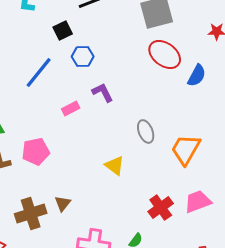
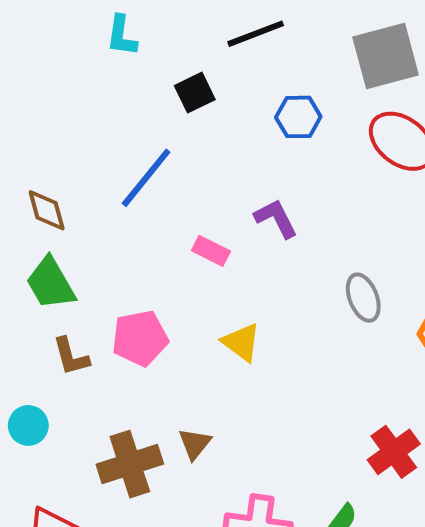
blue hexagon: (83, 56) -> (298, 117), moved
pink rectangle: (71, 108) -> (211, 251), turned 54
yellow triangle: (115, 166) -> (241, 342), moved

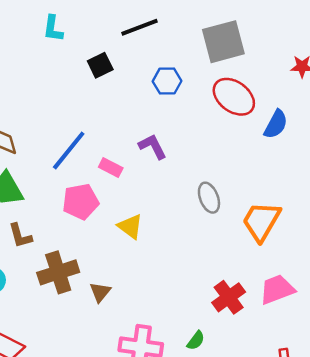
blue line: (146, 178) -> (69, 150), moved
pink pentagon: (140, 338) -> (80, 202), moved
brown cross: (130, 464) -> (58, 272), moved

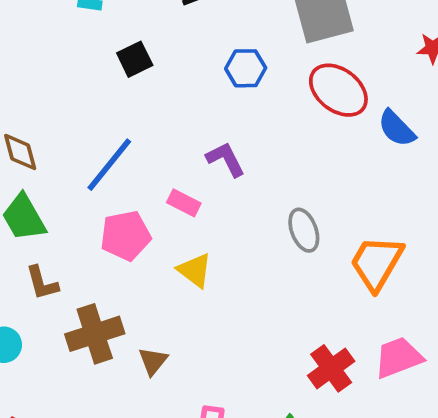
black square: (100, 65) -> (135, 59), moved
blue semicircle: (276, 124) -> (397, 128), turned 108
pink rectangle: (111, 168) -> (184, 203), moved

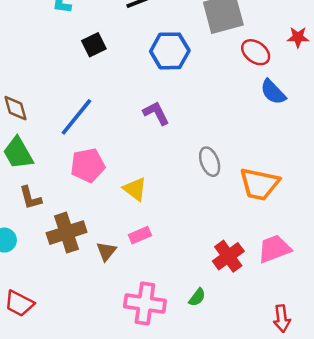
blue hexagon: (246, 68) -> (170, 51), size x1.4
red ellipse: (338, 90) -> (256, 52), moved, size x0.7
pink rectangle: (184, 203) -> (140, 235), moved, turned -50
orange trapezoid: (377, 263) -> (259, 184), turned -108

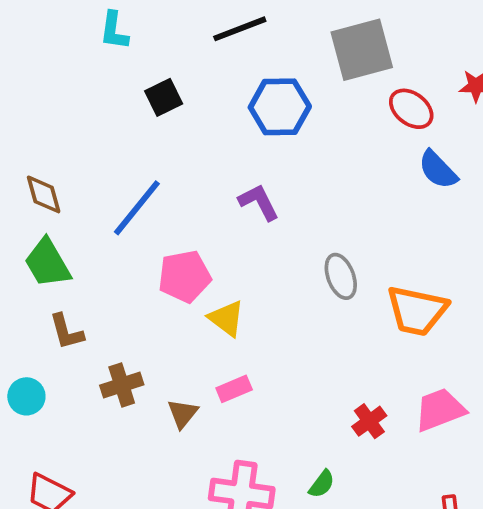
pink pentagon: (88, 165) -> (185, 276), moved
brown cross: (67, 233) -> (122, 385), size x0.7
red cross: (228, 256) -> (369, 421), size x0.7

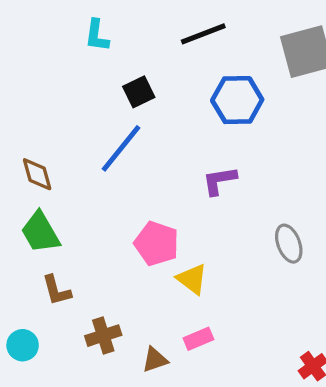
purple L-shape: (259, 202) -> (219, 181), turned -72
blue line: (137, 208) -> (121, 148), moved
pink pentagon: (185, 276) -> (156, 244), turned 30
brown triangle: (183, 414) -> (155, 360), turned 32

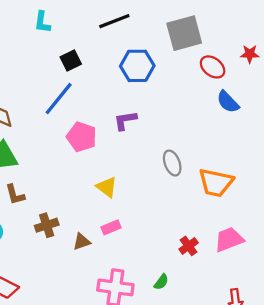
pink pentagon: (156, 244) -> (82, 137), moved

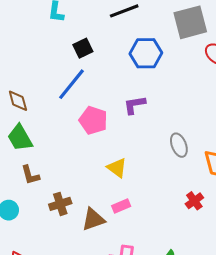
brown triangle: (82, 242) -> (93, 219), size x1.4
red cross: (189, 246) -> (194, 201), moved

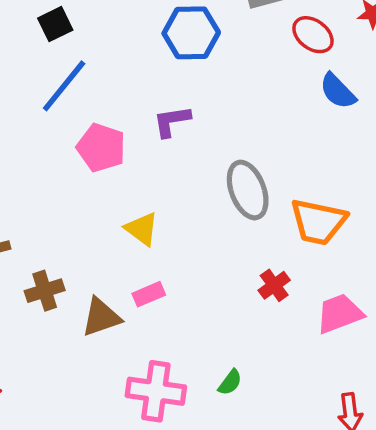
black square: (83, 48) -> (55, 24), moved
gray ellipse: (179, 145) -> (248, 190), size x1.4

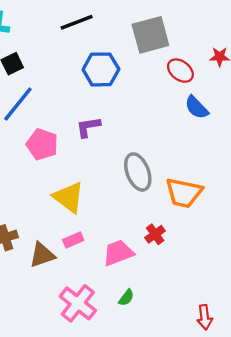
yellow triangle: (142, 229) -> (69, 197), size x1.4
pink trapezoid: (339, 314) -> (118, 253), moved
pink cross: (156, 391) -> (78, 303), turned 30

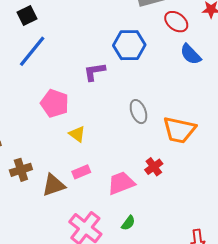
blue hexagon: (101, 69) -> (129, 45), moved
pink pentagon: (42, 144) -> (55, 103), moved
gray ellipse: (138, 172) -> (138, 112), size x0.7
yellow triangle: (69, 197) -> (77, 134), size x0.6

